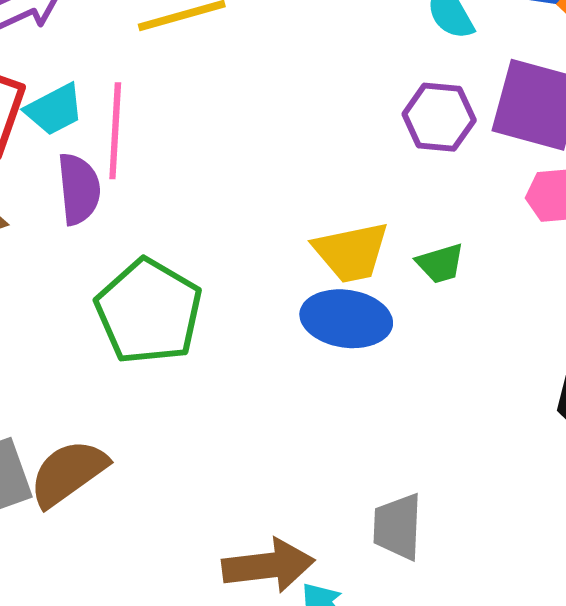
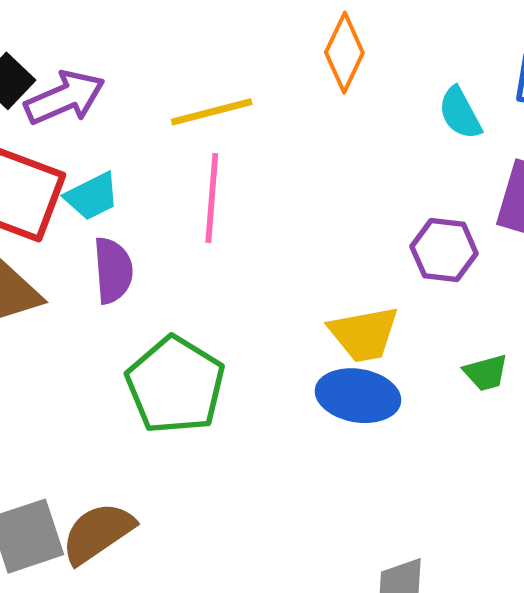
purple hexagon: (439, 117) -> (444, 250), moved
pink line: (115, 131) -> (212, 198), moved
green trapezoid: (440, 263) -> (486, 373), moved

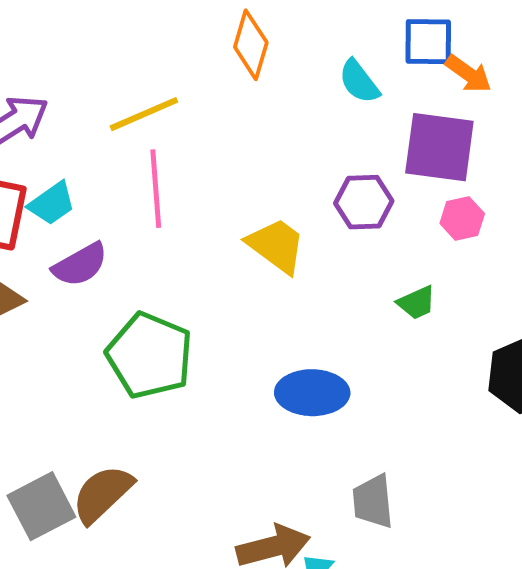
purple semicircle: (113, 270) -> (80, 265), turned 74
yellow trapezoid: (364, 334) -> (276, 246), moved, turned -124
blue ellipse: (358, 396) -> (312, 393), moved

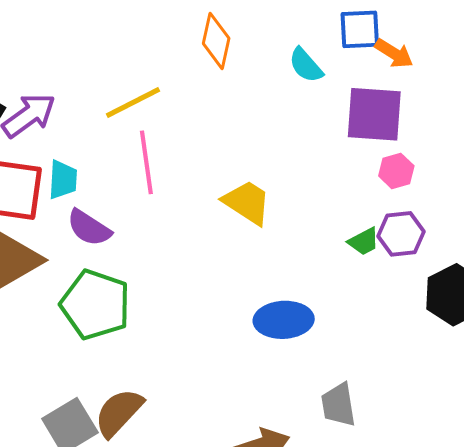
purple hexagon: (364, 202) -> (401, 234), moved
cyan trapezoid: (52, 203) -> (63, 180), turned -48
purple semicircle: (80, 265) -> (89, 228), turned 66
green pentagon: (150, 355) -> (95, 305), moved

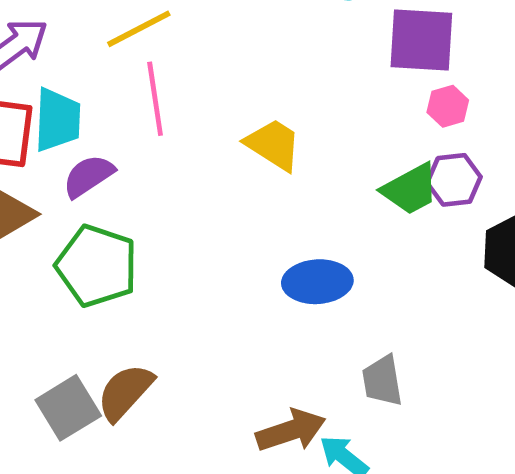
cyan trapezoid: (63, 180) -> (57, 120), size x1.4
purple semicircle: (89, 228) -> (88, 176), turned 114
green trapezoid: (364, 241) -> (410, 189), size x1.6

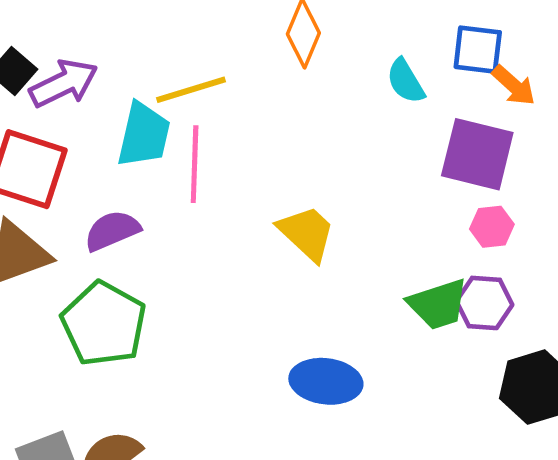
cyan trapezoid: (57, 120) -> (144, 135), moved

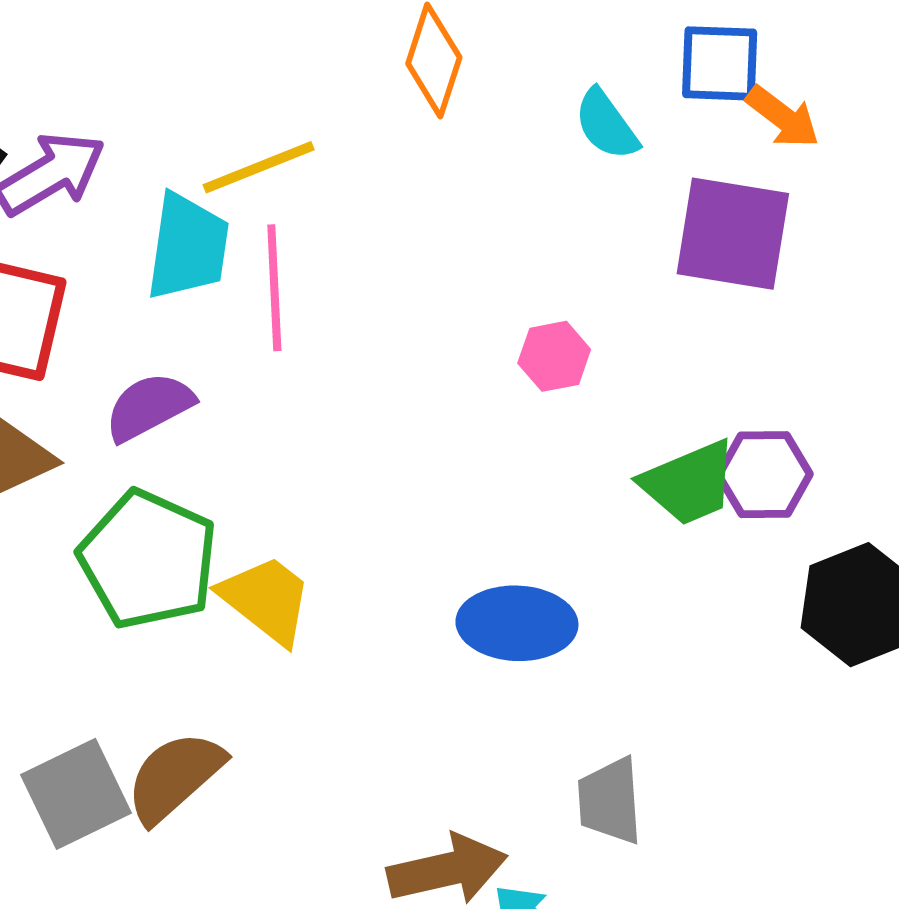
pink hexagon: (492, 227) -> (554, 356), moved
yellow trapezoid: (307, 233) -> (266, 599), moved

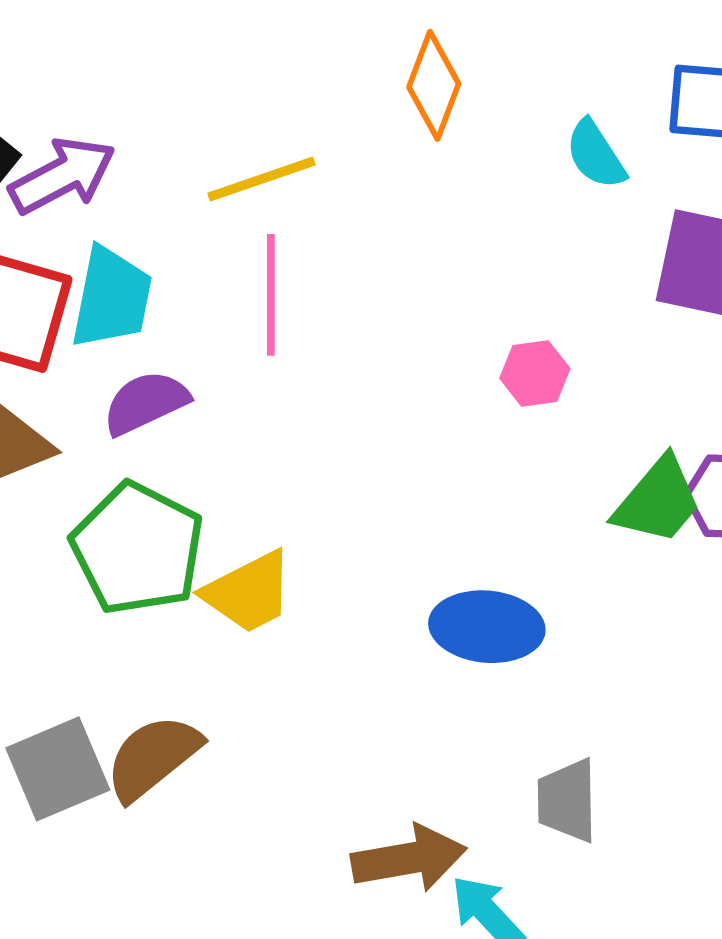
cyan trapezoid: (188, 247) -> (112, 298), moved
green trapezoid: (689, 483) -> (658, 501), turned -30
yellow trapezoid: (266, 599) -> (249, 592), turned 112

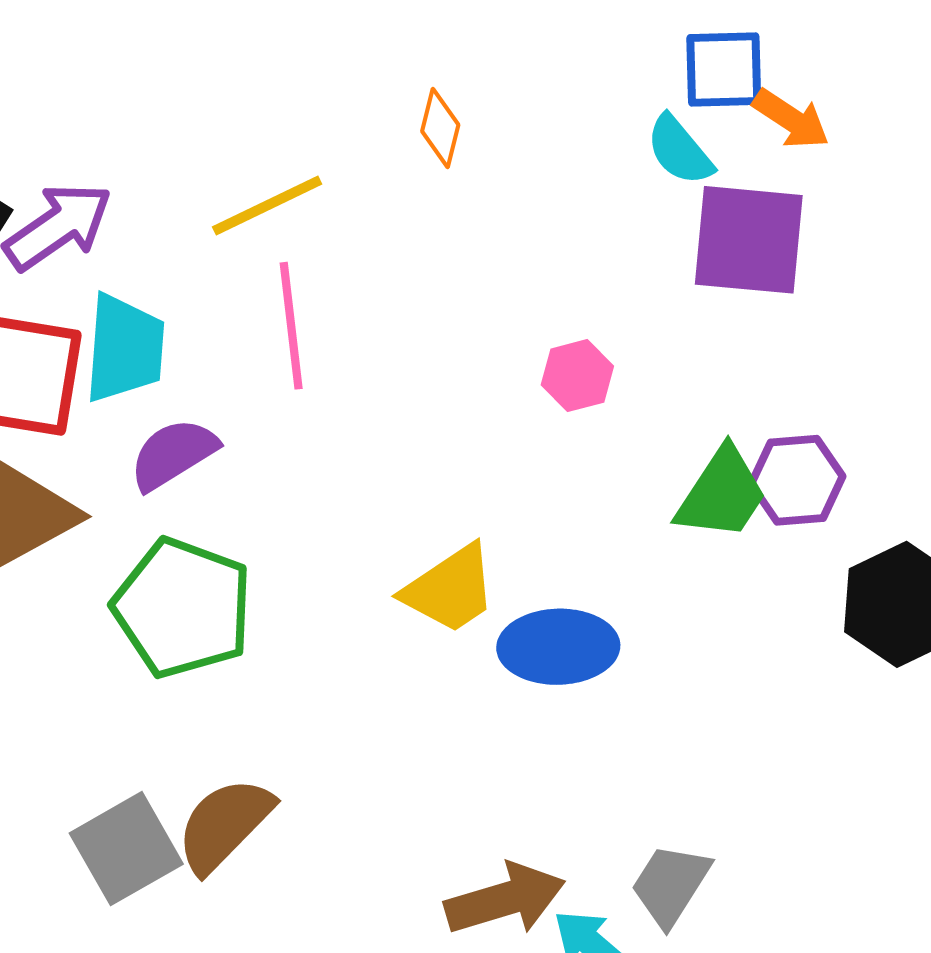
orange diamond: (434, 85) -> (440, 128), moved, size x0.7
cyan semicircle: (596, 155) -> (680, 150), moved
yellow trapezoid: (249, 592) -> (450, 589), moved
gray trapezoid: (567, 801) -> (670, 885), moved, turned 40

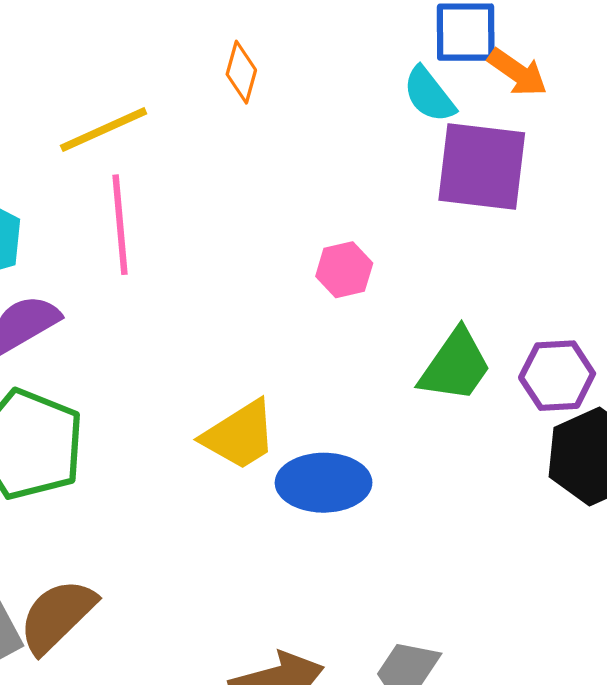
purple hexagon: (797, 480) -> (557, 376), moved

